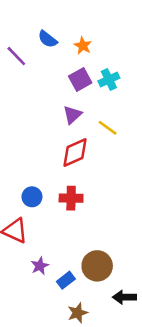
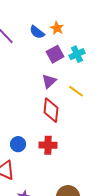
blue semicircle: (48, 39) -> (37, 32), moved
red diamond: (75, 152) -> (51, 110), turned -60

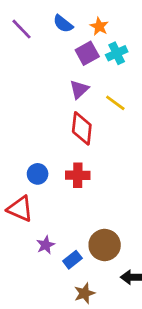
orange star: (57, 28) -> (99, 26), moved

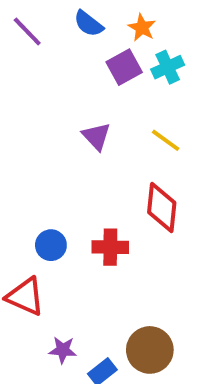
purple triangle: (79, 89) -> (96, 136), moved, turned -30
red diamond: (82, 128) -> (162, 208), moved
purple star: (46, 245) -> (63, 350), turned 30

